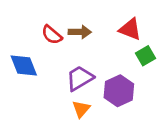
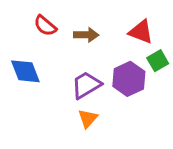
red semicircle: (52, 35) -> (45, 26), moved
purple hexagon: (119, 91) -> (129, 79), moved

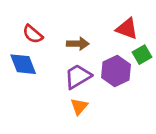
red semicircle: (45, 26) -> (33, 34), moved
brown arrow: (86, 35) -> (78, 44), moved

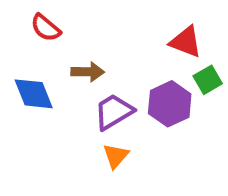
red semicircle: (33, 34) -> (46, 28), moved
brown arrow: (78, 44) -> (88, 72), moved

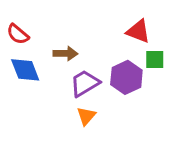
red semicircle: (46, 28) -> (18, 34), moved
green square: (208, 80) -> (155, 59), turned 30

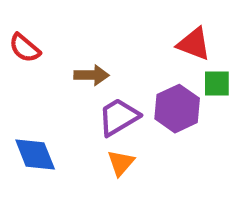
blue diamond: (25, 70) -> (35, 155), moved

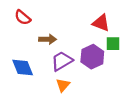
red semicircle: (25, 48) -> (23, 17), moved
blue diamond: (35, 155) -> (23, 68), moved

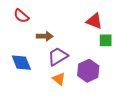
purple hexagon: (92, 57) -> (88, 71), moved
orange triangle: (63, 85) -> (59, 79), turned -32

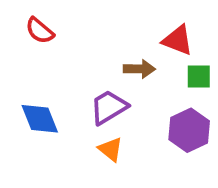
brown arrow: (45, 36) -> (139, 69), moved
purple hexagon: (88, 71) -> (189, 130), moved

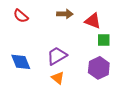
brown arrow: (139, 69) -> (65, 14), moved

